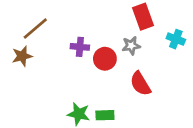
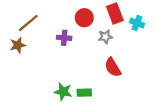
cyan cross: (176, 39) -> (137, 23), moved
red circle: (105, 59) -> (84, 18), moved

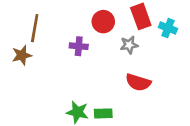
brown line: (28, 23) -> (35, 28), turned -40
red semicircle: (113, 67) -> (138, 82), turned -42

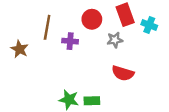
brown line: (35, 28) -> (47, 27), moved
brown star: (22, 55) -> (20, 49), turned -30

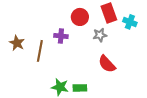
brown line: (47, 27) -> (40, 51), moved
red semicircle: (123, 73) -> (107, 64), turned 30

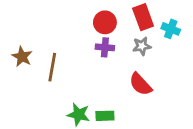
gray star: (100, 35) -> (142, 46), moved
purple cross: (61, 36) -> (105, 47), moved

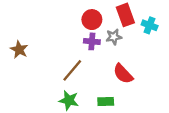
gray star: (142, 46) -> (114, 37), moved
brown line: (52, 67) -> (72, 70), moved, turned 30
green rectangle: (105, 116) -> (106, 101), moved

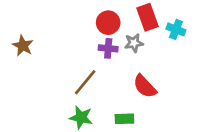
brown star: (19, 50) -> (23, 46), moved

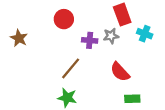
red circle: (108, 23) -> (64, 19), moved
cyan cross: (176, 29) -> (145, 34), moved
green rectangle: (124, 119) -> (132, 99), moved

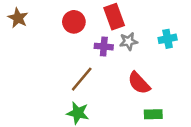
red rectangle: (122, 15) -> (114, 17), moved
cyan cross: (145, 34) -> (168, 39), turned -32
brown star: (19, 38) -> (18, 18), moved

